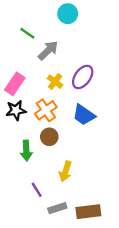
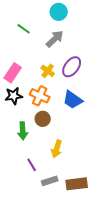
gray arrow: (48, 50) -> (55, 39), moved
orange cross: (46, 110) -> (40, 96), turned -30

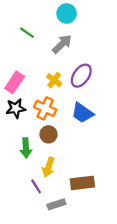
yellow arrow: (57, 149) -> (48, 167), moved
brown rectangle: (77, 184) -> (82, 183), moved

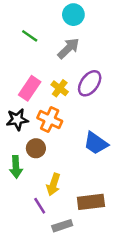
pink rectangle: (15, 82) -> (30, 88), moved
blue trapezoid: (82, 113) -> (96, 143), moved
brown circle: (48, 134) -> (36, 148), moved
green arrow: (26, 148) -> (16, 167), moved

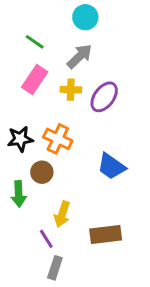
pink rectangle: (30, 88) -> (35, 79), moved
yellow cross: (60, 88) -> (71, 90), moved, turned -35
gray rectangle: (62, 226) -> (55, 268), moved, turned -54

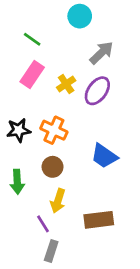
gray arrow: (80, 56) -> (101, 53), moved
yellow cross: (71, 90) -> (66, 84), turned -36
brown circle: (42, 172) -> (53, 167), moved

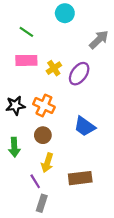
gray arrow: (101, 53) -> (99, 40), moved
pink rectangle: (32, 74) -> (26, 60), turned 55

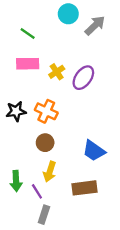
gray arrow: (99, 40) -> (95, 25), moved
blue trapezoid: (85, 126) -> (94, 151), moved
green arrow: (14, 147) -> (16, 181), moved

